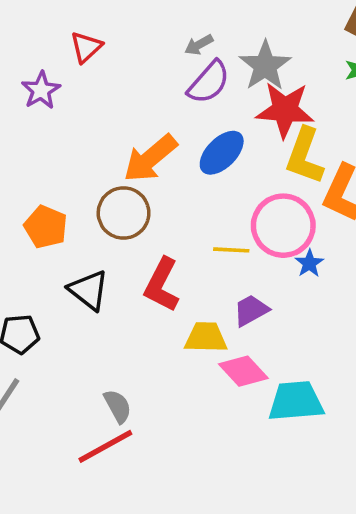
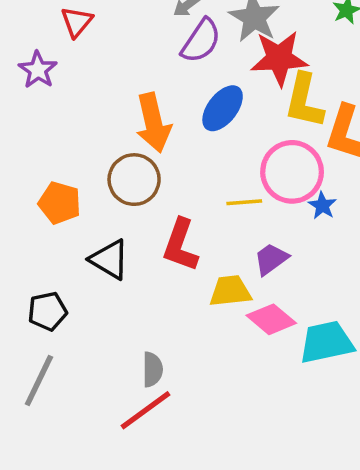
orange arrow: (150, 158) -> (153, 123), turned -56
gray semicircle: (118, 406) -> (152, 369), turned 36

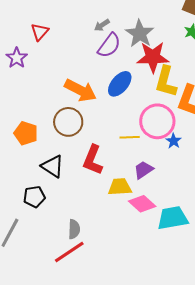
orange arrow: (153, 123) -> (80, 90), turned -52
black pentagon: (48, 311) -> (34, 197), moved

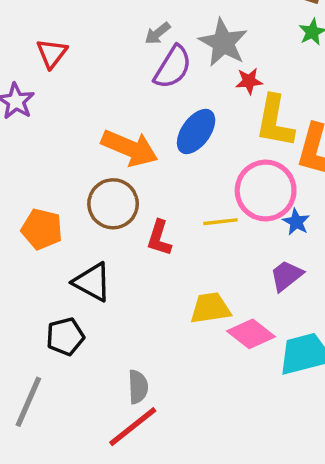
red star: (153, 57) -> (249, 81), size x0.5
red L-shape: (93, 160) -> (159, 238), moved, size x0.7
purple trapezoid: (143, 170) -> (286, 276), moved

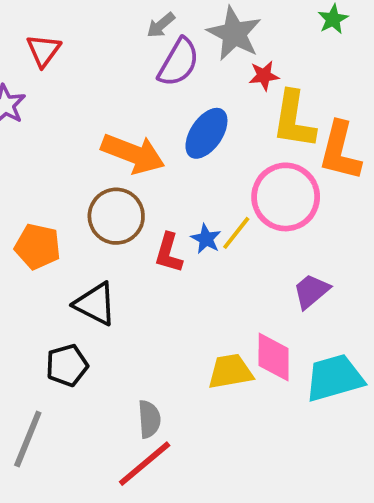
yellow line: (220, 222) -> (236, 233), turned -44
blue star: (296, 222) -> (206, 239), moved
yellow trapezoid: (210, 308) -> (230, 371), moved
pink diamond: (251, 334) -> (274, 357), turned 54

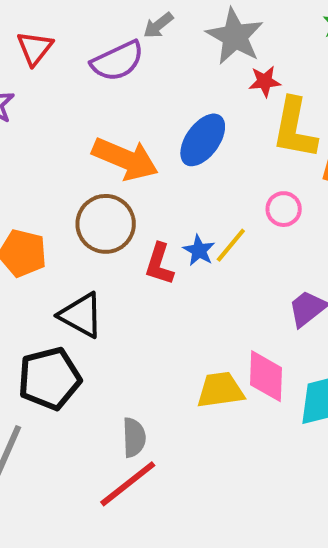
purple semicircle: (179, 62) -> (117, 61), moved, turned 33
pink circle: (286, 197) -> (284, 209), size x0.5
black pentagon: (67, 365) -> (49, 379), size x1.4

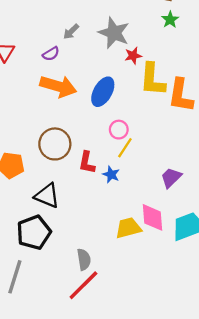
purple semicircle: (117, 61) -> (51, 54), size x0.6
orange arrow: (125, 159) -> (58, 86), moved
pink circle: (284, 209) -> (119, 130), moved
blue star: (199, 250) -> (111, 175), moved

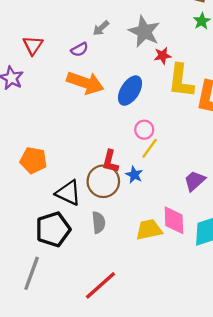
brown circle: (55, 144) -> (103, 181), moved
gray semicircle: (84, 259) -> (99, 222), moved

